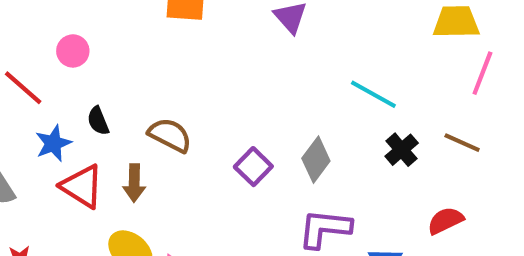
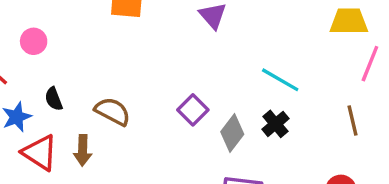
brown line: (462, 143) -> (353, 120), turned 52
black cross: (402, 150) -> (276, 124), moved
purple square: (253, 167) -> (193, 110), moved

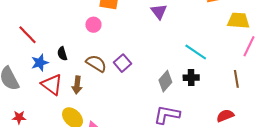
pink circle: (34, 41) -> (93, 25), moved
purple square: (193, 110) -> (122, 63), moved
black cross: (276, 124) -> (191, 78), turned 35

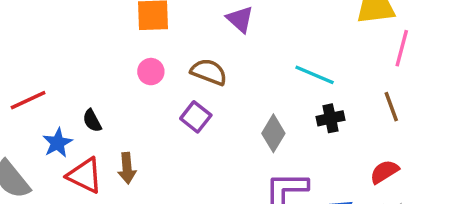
pink circle: (93, 25) -> (151, 72), moved
red line: (27, 35) -> (28, 100), turned -60
brown semicircle: (96, 63) -> (209, 72), moved
black cross: (191, 78) -> (330, 118), moved

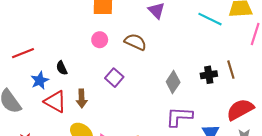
cyan line: (315, 75) -> (210, 19), moved
brown line: (391, 107) -> (231, 70), moved
purple square: (196, 117) -> (114, 78), moved
red semicircle: (384, 172) -> (240, 110), size x1.5

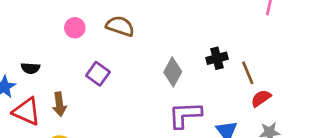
black semicircle: (62, 68) -> (30, 68), turned -56
brown line: (231, 70) -> (248, 73), moved
red semicircle: (240, 110) -> (261, 98), size x0.6

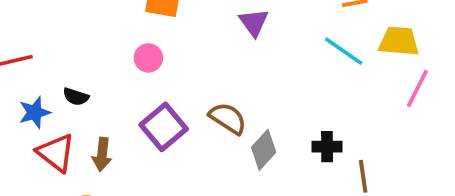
brown semicircle: (120, 26) -> (228, 118), moved
purple square: (98, 74) -> (164, 127), size x1.4

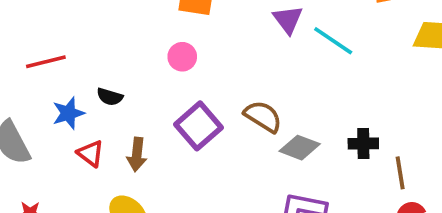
cyan line: (344, 51) -> (333, 41), moved
gray diamond: (264, 150) -> (300, 148), turned 69
red triangle: (56, 153) -> (91, 154), size x0.7

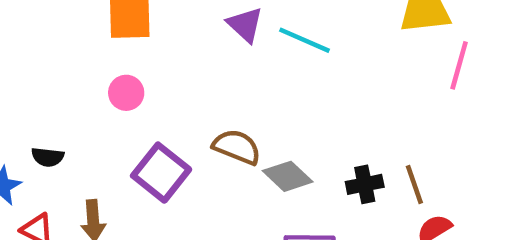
black cross: (363, 144) -> (365, 184), moved
gray diamond: (300, 148) -> (288, 176), turned 33

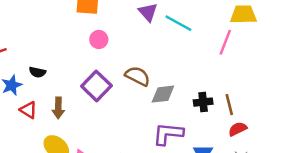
pink line: (459, 65) -> (225, 42), moved
pink circle: (126, 93) -> (99, 39), moved
gray diamond: (288, 176) -> (163, 94), turned -55

